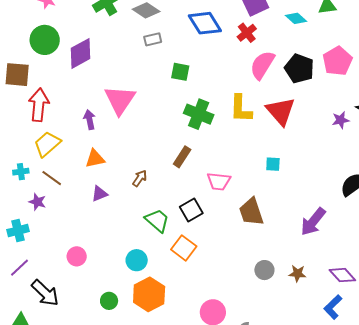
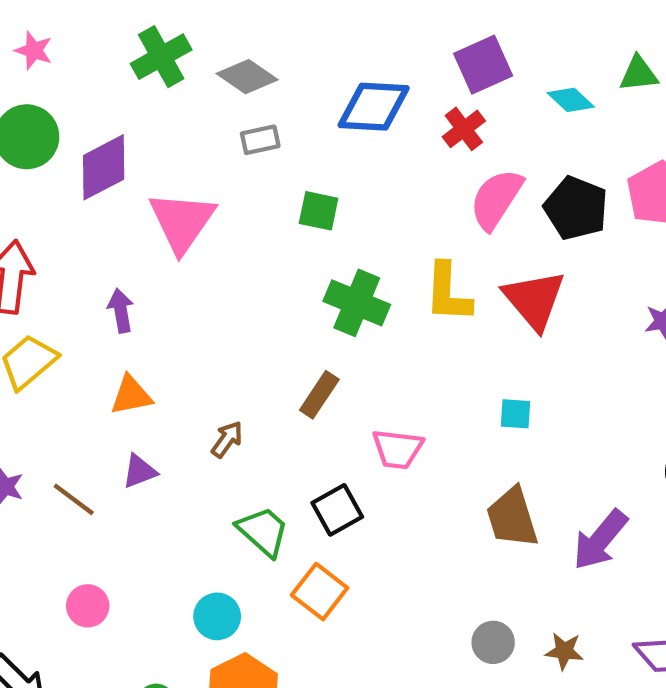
blue diamond: (205, 23) -> (374, 107), turned -56
pink triangle: (120, 100) -> (182, 222), moved
brown line: (52, 178) -> (74, 499), moved
brown trapezoid: (251, 212) -> (512, 518), moved

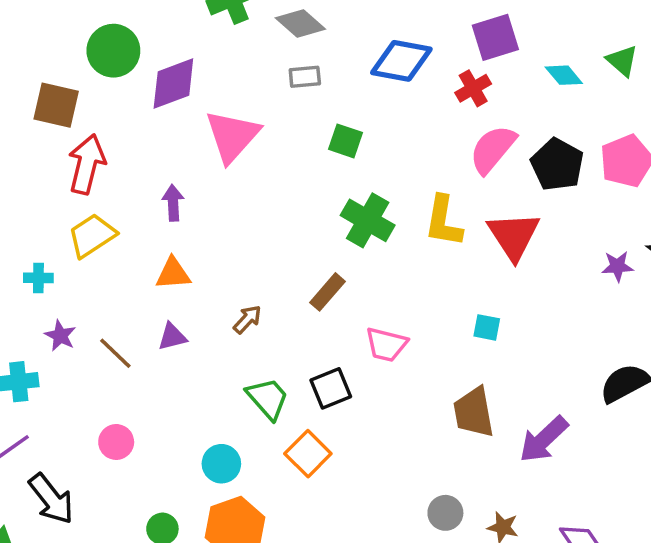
green triangle: (639, 74) -> (622, 61), turned 40

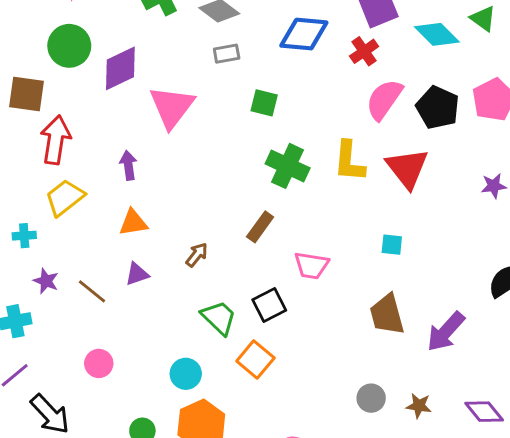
cyan diamond: (564, 75) -> (437, 34), size x1.4

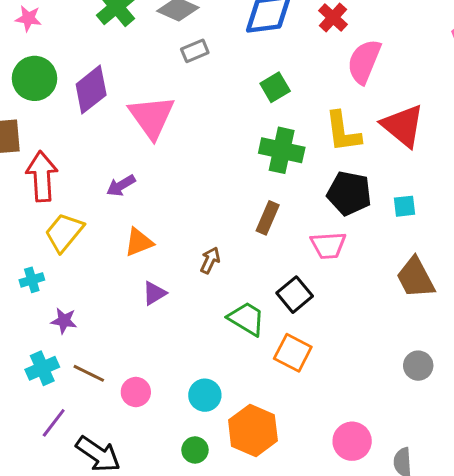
green square: (264, 103) -> (275, 87), moved, turned -32
black pentagon: (438, 107) -> (349, 193), moved
purple arrow: (128, 165) -> (121, 186), turned -100
brown line: (92, 291) -> (89, 373), moved
cyan circle: (186, 374) -> (205, 395), moved

